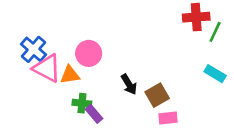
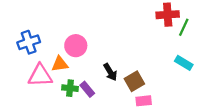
blue cross: (34, 49) -> (29, 42), turned 30
pink triangle: (47, 68) -> (40, 76), moved, turned -30
purple rectangle: (94, 114) -> (87, 89), moved

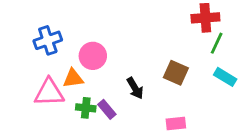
green line: (184, 27) -> (217, 43), moved
blue cross: (29, 42) -> (48, 40), moved
brown square: (134, 81) -> (176, 73), moved, turned -36

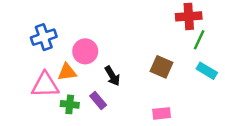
black arrow: (135, 88) -> (112, 76), moved
green cross: (86, 108) -> (70, 104), moved

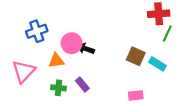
cyan rectangle: (207, 71) -> (158, 64), moved
black arrow: (112, 76) -> (86, 49), moved, turned 140
pink triangle: (45, 85) -> (24, 72), moved, turned -45

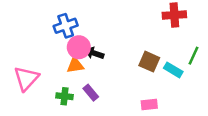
blue cross: (37, 31) -> (66, 26), moved
green line: (167, 33) -> (193, 56), moved
orange triangle: (56, 61) -> (75, 65), moved

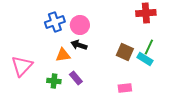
pink circle: (79, 47) -> (80, 25), moved
green line: (193, 56) -> (149, 47), moved

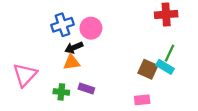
black arrow: (79, 45) -> (74, 48), moved, turned -42
brown square: (125, 52) -> (148, 69), moved
purple rectangle: (76, 78) -> (86, 89), turned -32

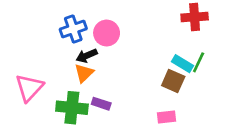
orange triangle: (72, 62) -> (84, 73), turned -36
cyan rectangle: (165, 67) -> (183, 64), moved
green cross: (61, 92) -> (72, 108), size x1.6

